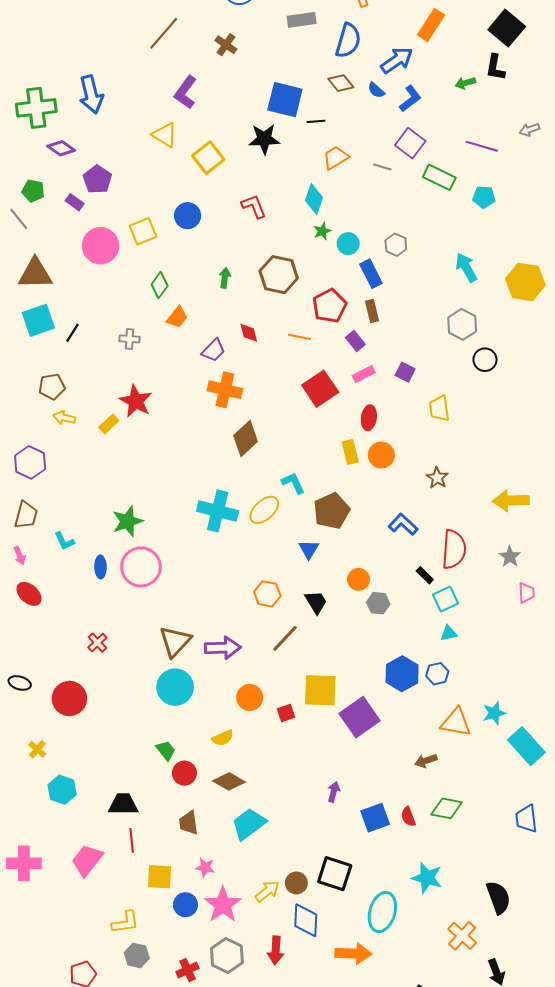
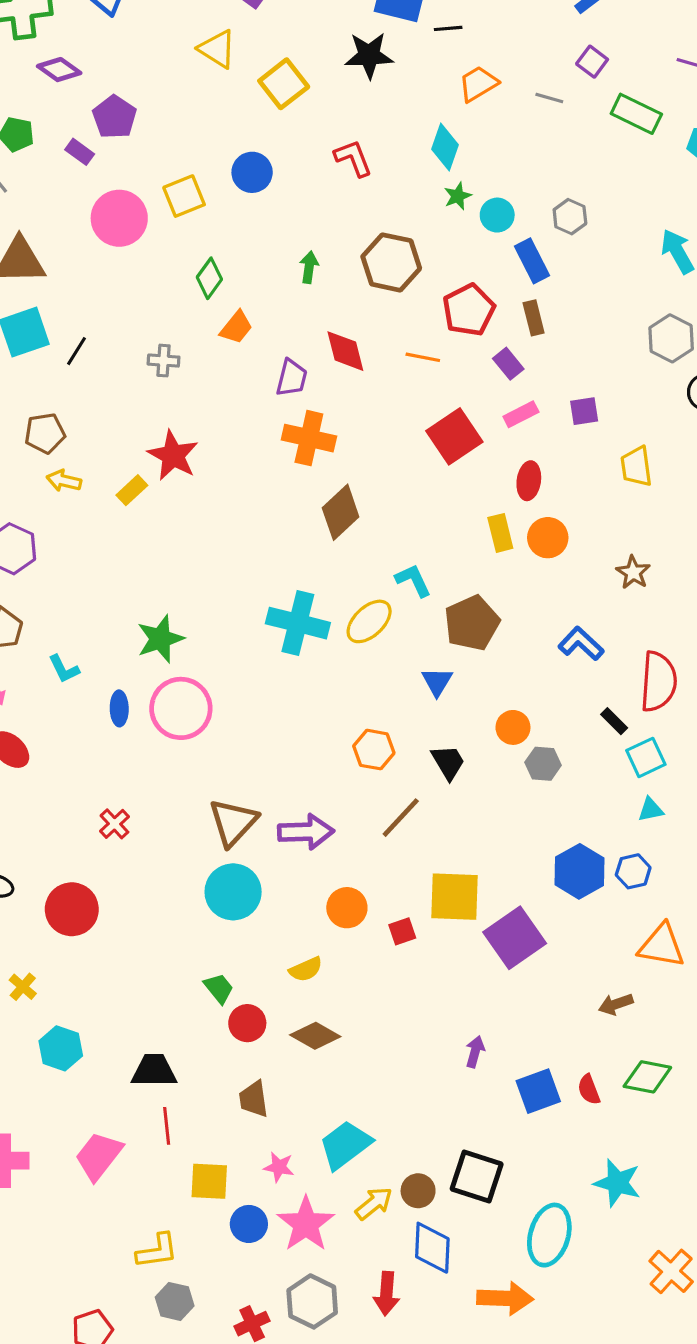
purple square: (410, 143) -> (592, 62), size x0.7
red diamond: (249, 333) -> (345, 351), size x1.4
purple trapezoid: (213, 350) -> (292, 378), turned -30
purple square: (405, 372) -> (584, 411), turned -36
cyan trapezoid: (249, 824) -> (345, 1145), moved

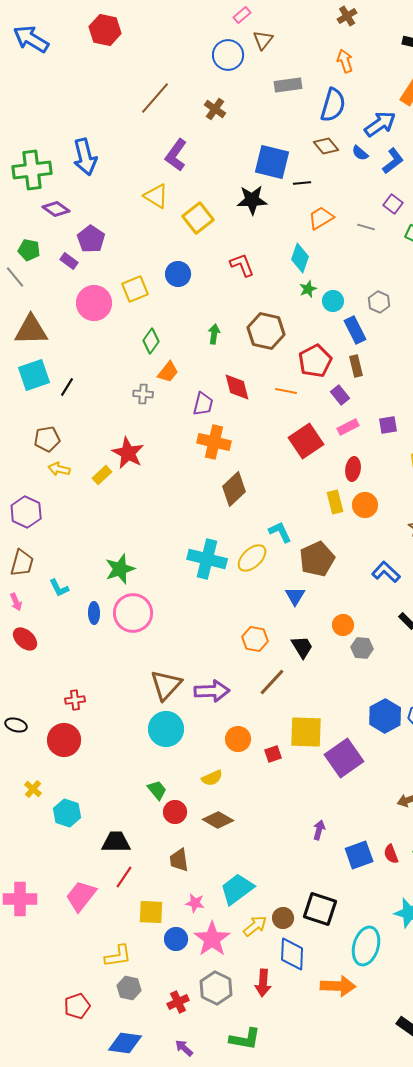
gray cross: (163, 361) -> (143, 394), moved
red cross: (114, 824) -> (75, 700), moved, turned 36
cyan hexagon: (61, 1048) -> (67, 813), moved
red line: (167, 1126) -> (124, 877), turned 40

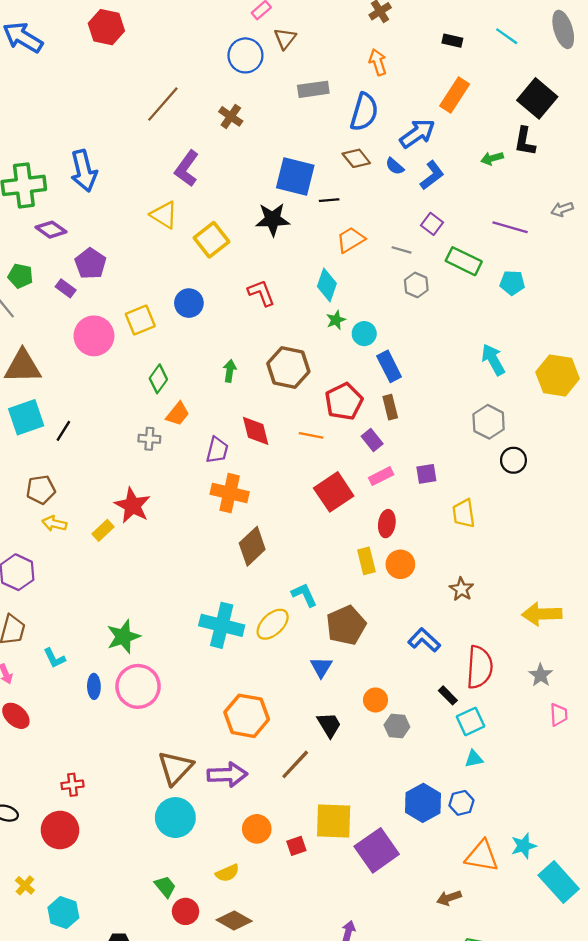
gray hexagon: (379, 302) -> (416, 285), moved
orange hexagon: (255, 639) -> (247, 716), moved, size x1.5

